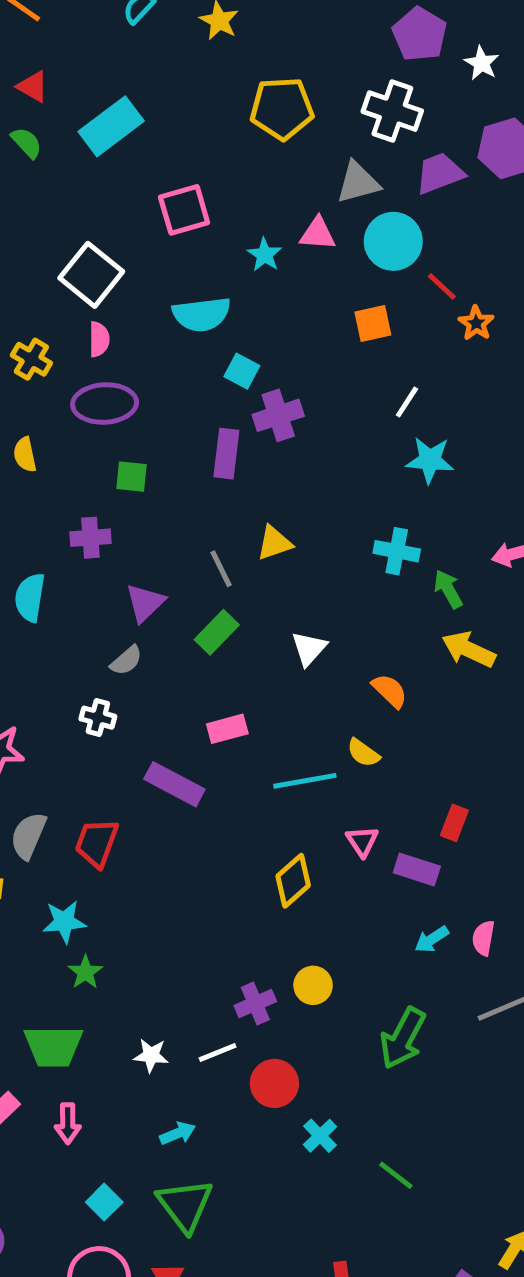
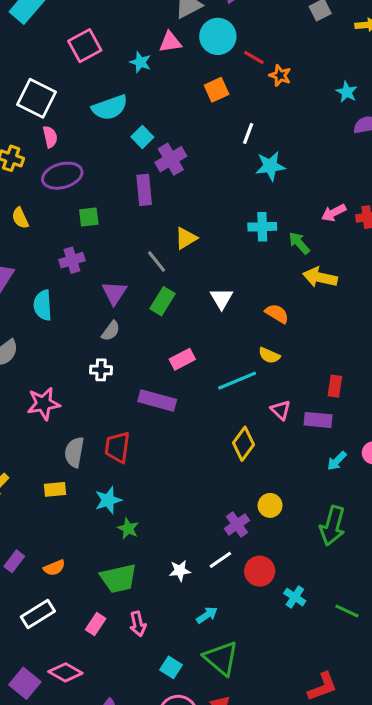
cyan square: (242, 371) -> (142, 137), turned 30

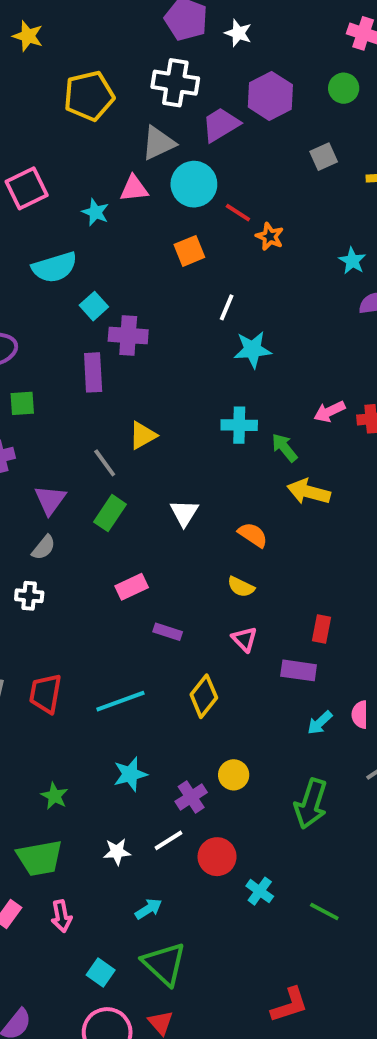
purple cross: (171, 159) -> (128, 336), turned 32
cyan line: (237, 381) -> (120, 701), moved
purple rectangle: (157, 401) -> (168, 632), moved, size x0.6
pink triangle: (281, 410) -> (244, 639), moved
cyan star: (108, 500) -> (130, 774), moved

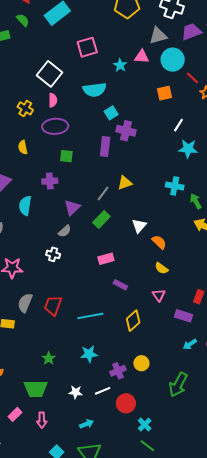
gray line: (105, 463) -> (103, 193), turned 63
orange semicircle: (253, 535) -> (159, 242), moved
green line: (324, 912) -> (147, 446), moved

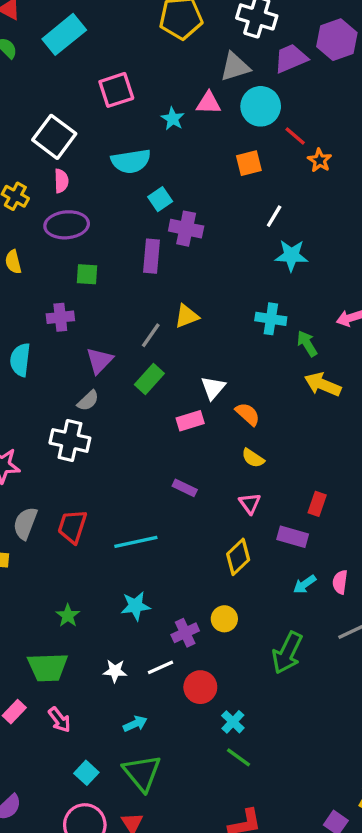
white cross: (53, 254) -> (70, 440), size x1.6
pink rectangle: (106, 259) -> (190, 421), moved
yellow diamond: (133, 321) -> (238, 557), moved
pink arrow: (42, 420) -> (59, 720), turned -35

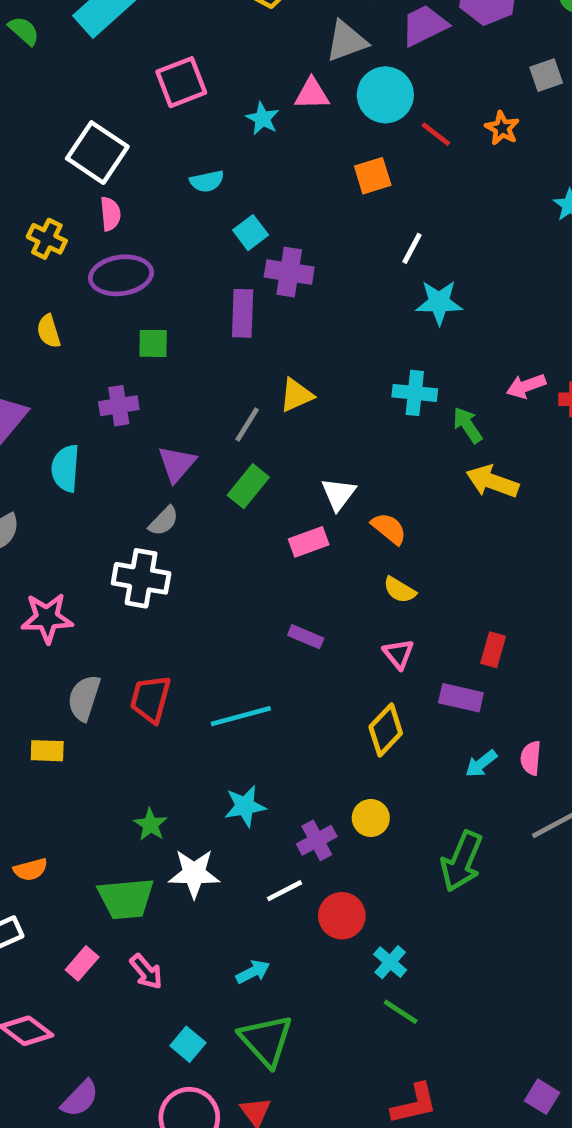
orange star: (320, 160) -> (502, 128), moved
cyan semicircle: (131, 161) -> (207, 181), size x0.6
white star: (115, 671) -> (194, 874), moved, size x1.5

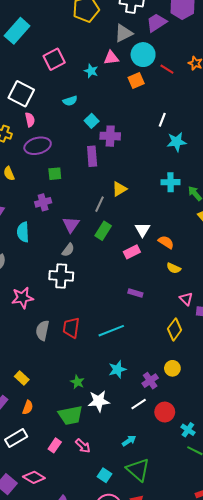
orange square: (373, 176) -> (136, 81), moved
pink triangle: (398, 654) -> (186, 299), moved
yellow rectangle: (47, 751) -> (22, 378), moved, turned 48
orange semicircle: (31, 870) -> (28, 407), turned -48

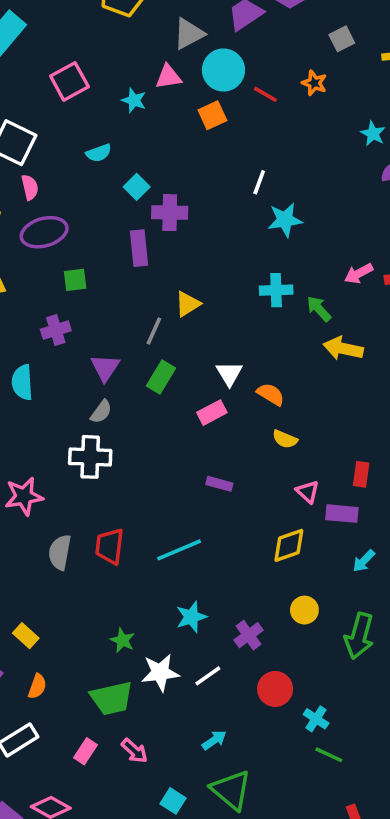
yellow diamond: (175, 329) -> (289, 545), turned 35
yellow circle: (172, 368) -> (304, 610), moved
white line: (139, 404) -> (208, 676), moved

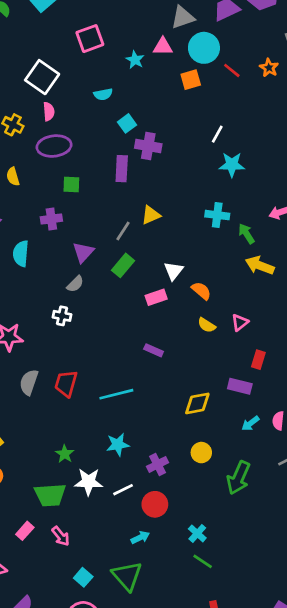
white cross: (90, 457) -> (62, 316), size x0.6
pink triangle: (308, 492) -> (240, 322), moved, turned 30
red circle: (275, 689) -> (155, 504), moved
cyan arrow: (214, 740) -> (140, 537), moved

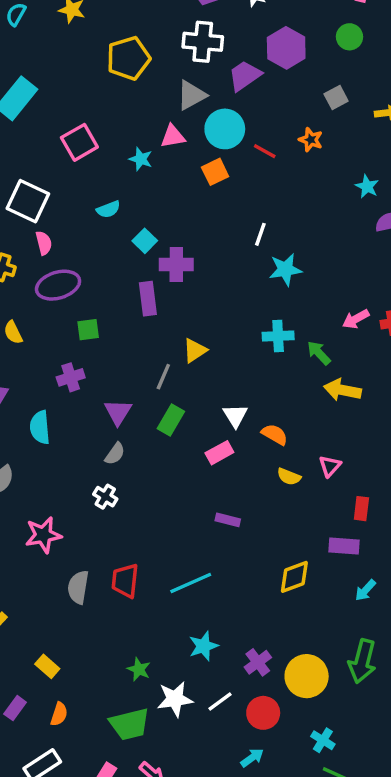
white cross: (62, 316) -> (105, 497), turned 30
yellow circle: (201, 453) -> (307, 676), moved, size x1.6

